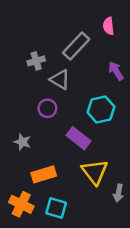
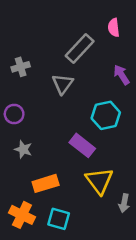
gray cross: (36, 61) -> (21, 67), moved
gray triangle: (60, 80) -> (63, 84), turned 35
purple circle: (47, 108) -> (14, 114), moved

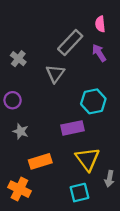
gray cross: (21, 67) -> (18, 59), turned -35
purple arrow: (122, 75) -> (99, 53), moved
purple rectangle: (82, 145) -> (73, 128), turned -50
cyan square: (59, 219) -> (79, 193), moved, turned -30

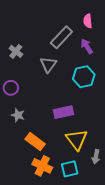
cyan hexagon: (93, 101) -> (84, 77), moved
orange rectangle: (40, 161) -> (35, 142), turned 54
orange cross: (19, 189) -> (42, 166), moved

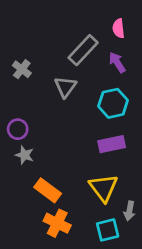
purple circle: (11, 88) -> (18, 129), moved
purple rectangle: (63, 112) -> (112, 144), moved
cyan square: (70, 169) -> (108, 230), moved

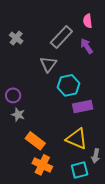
gray cross: (22, 69) -> (16, 38), moved
cyan hexagon: (113, 103) -> (68, 85), moved
yellow triangle: (104, 188) -> (77, 139), turned -30

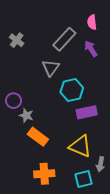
gray star: (18, 115) -> (26, 115), moved
orange rectangle: (35, 141) -> (38, 137), moved
orange cross: (42, 165) -> (44, 174), turned -30

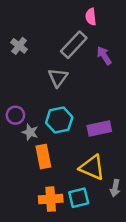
pink semicircle: (92, 22) -> (91, 17), moved
cyan hexagon: (72, 90) -> (59, 120), moved
orange rectangle: (38, 137) -> (43, 156), turned 42
cyan square: (83, 179) -> (79, 198), moved

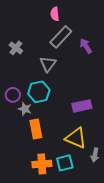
pink semicircle: (91, 17) -> (55, 14), moved
gray cross: (19, 46) -> (16, 48), moved
cyan hexagon: (59, 120) -> (39, 92), moved

